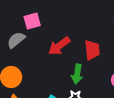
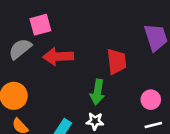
red arrow: (59, 46) -> (58, 56), moved, turned 35

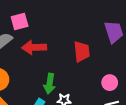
green arrow: (97, 92) -> (50, 84), moved

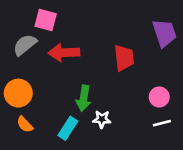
pink square: (20, 21) -> (46, 20), turned 30

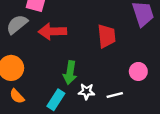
white line: (162, 123) -> (115, 95), moved

